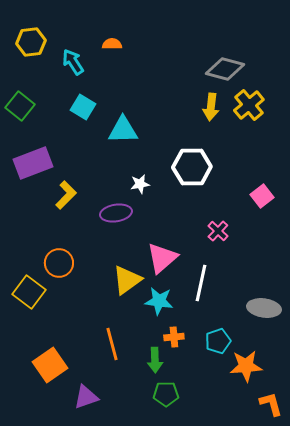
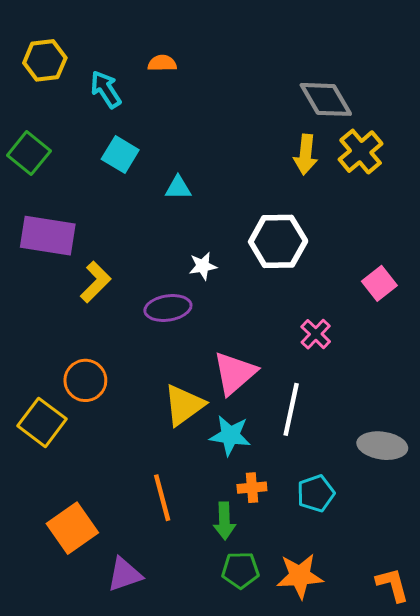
gray diamond: (225, 69) -> (326, 99), turned 45
cyan triangle: (123, 130) -> (178, 188), size x0.6
purple rectangle: (33, 163) -> (48, 236), turned 30
orange star: (246, 366) -> (300, 576), moved

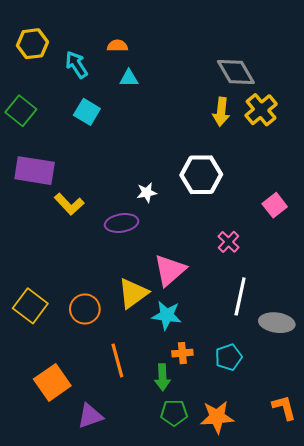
cyan triangle: (178, 188) -> (129, 78), moved
yellow L-shape: (96, 282) -> (69, 204), turned 92
orange circle: (85, 380) -> (85, 309), moved
white line: (291, 409) -> (240, 296), moved
orange L-shape: (392, 585) -> (284, 408), moved

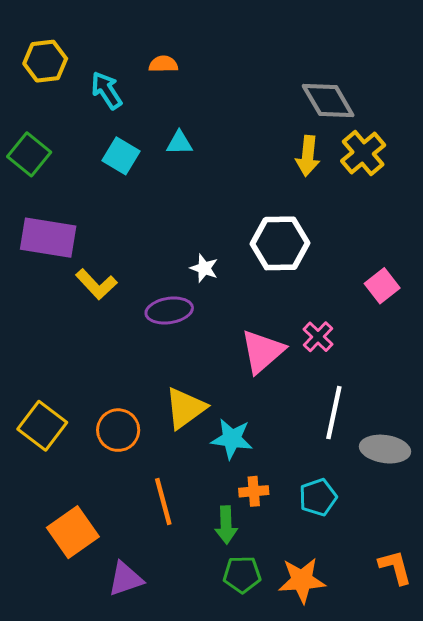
cyan triangle: (129, 78) -> (179, 143), moved
white star: (147, 193) -> (204, 268), turned 30
pink triangle: (170, 270) -> (262, 351), moved

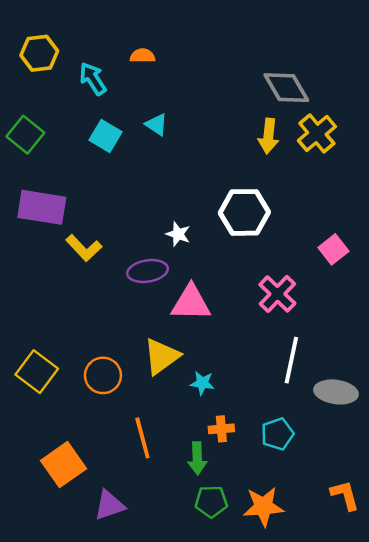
cyan triangle: (179, 143) -> (156, 125), turned 35
pink cross: (318, 337) -> (277, 294), size x1.4
pink triangle: (262, 351) -> (191, 303), moved, turned 42
cyan star: (232, 439) -> (202, 383), size x0.7

